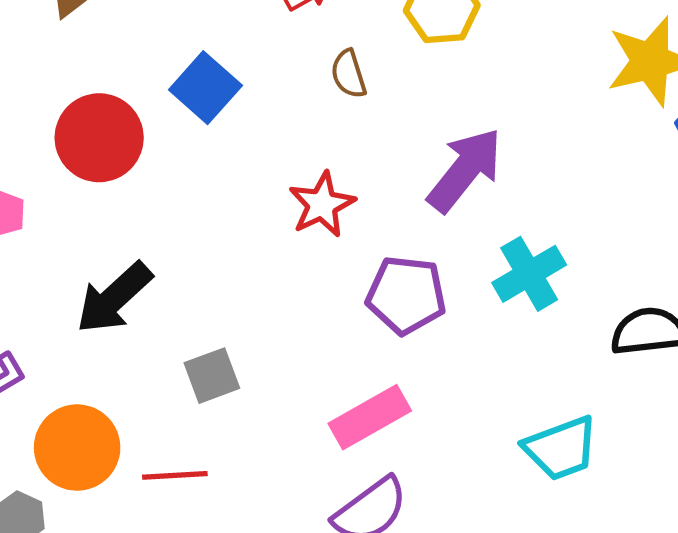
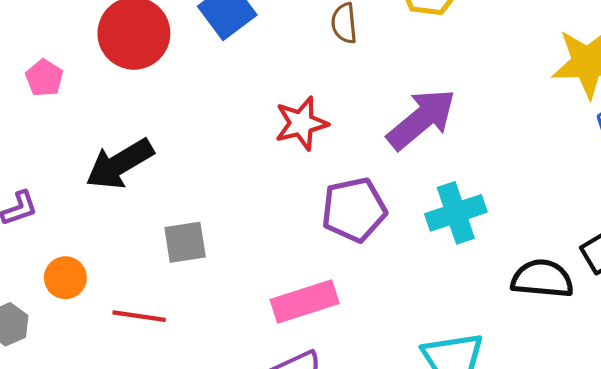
purple pentagon: (406, 295) -> (354, 210), turned -30
orange circle: (77, 448) -> (65, 278), size x0.6

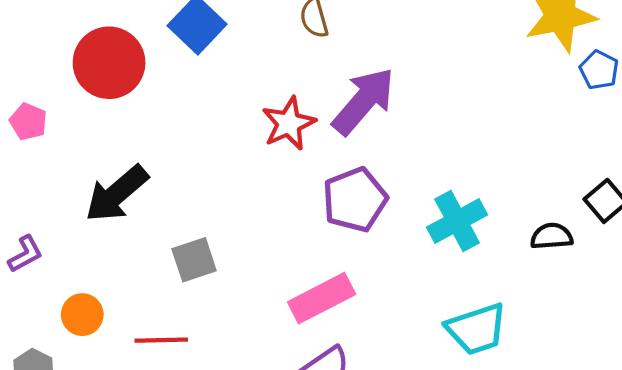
purple arrow: (421, 119) -> (363, 101), moved
cyan cross: (456, 213) -> (457, 221), moved
black semicircle: (542, 279) -> (552, 236), size x0.7

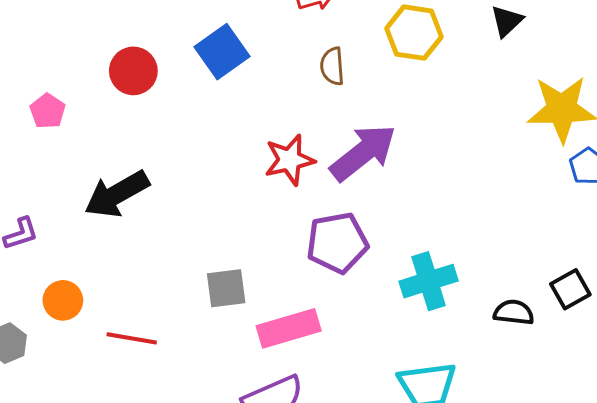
red circle: (109, 63) -> (133, 71), size x0.7
gray square: (194, 260) -> (226, 288), moved

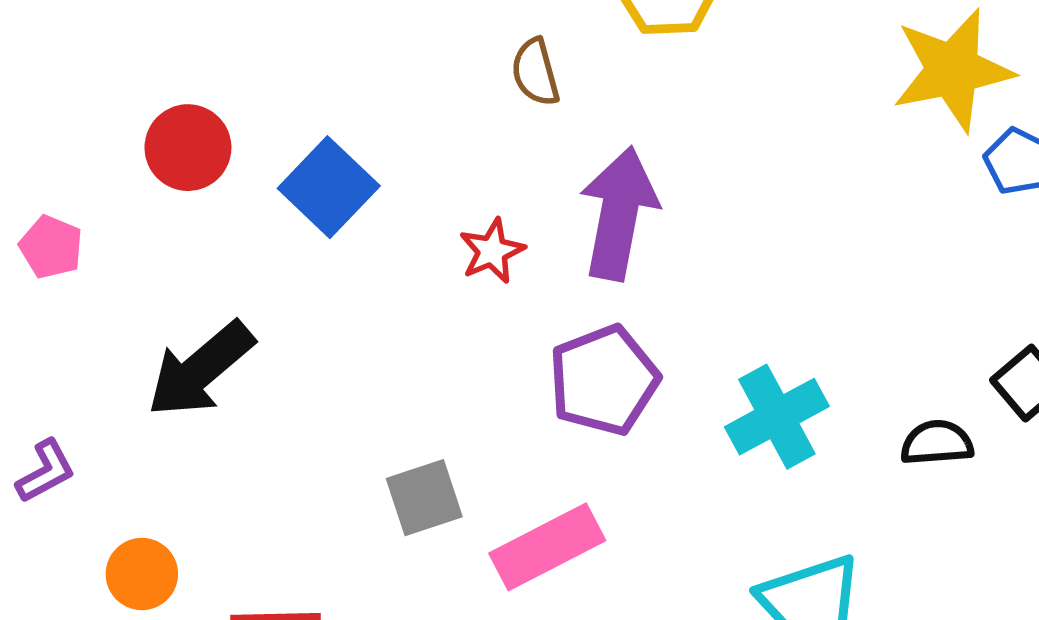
blue square: (222, 52) -> (329, 187), moved
purple arrow: (363, 153) -> (619, 213), turned -30
red star: (290, 160) -> (492, 251), size x0.7

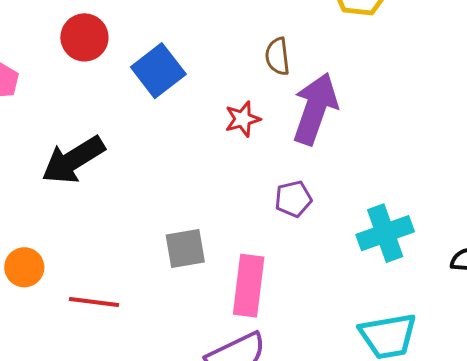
brown semicircle: (535, 72) -> (278, 56), moved
purple pentagon: (604, 380) -> (293, 199), size x0.6
pink rectangle: (547, 547) -> (249, 286), turned -64

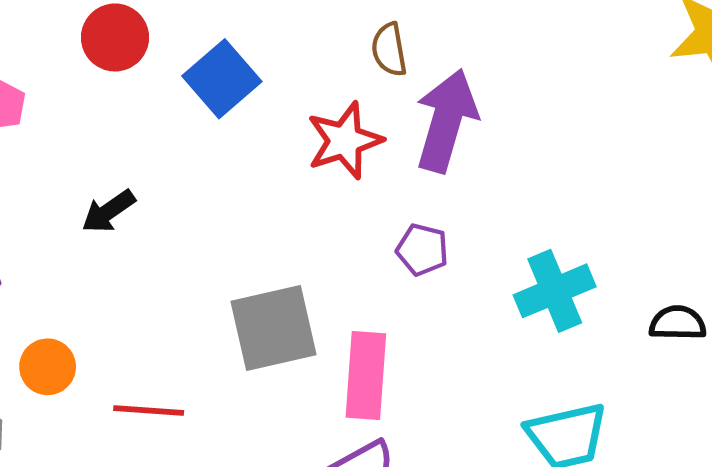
red star: (243, 119) -> (345, 141), size x1.5
black arrow: (73, 160) -> (108, 211), size x0.6
purple pentagon: (293, 199) -> (422, 250), turned 30
gray square: (185, 249) -> (274, 328), size x1.5

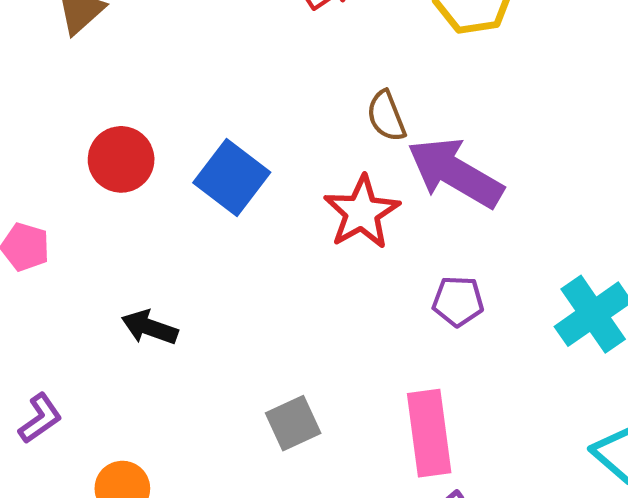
purple arrow: (446, 121) -> (455, 173), turned -64
black arrow: (108, 211) -> (150, 327), turned 66
gray square: (274, 328) -> (293, 423), moved, size x0.6

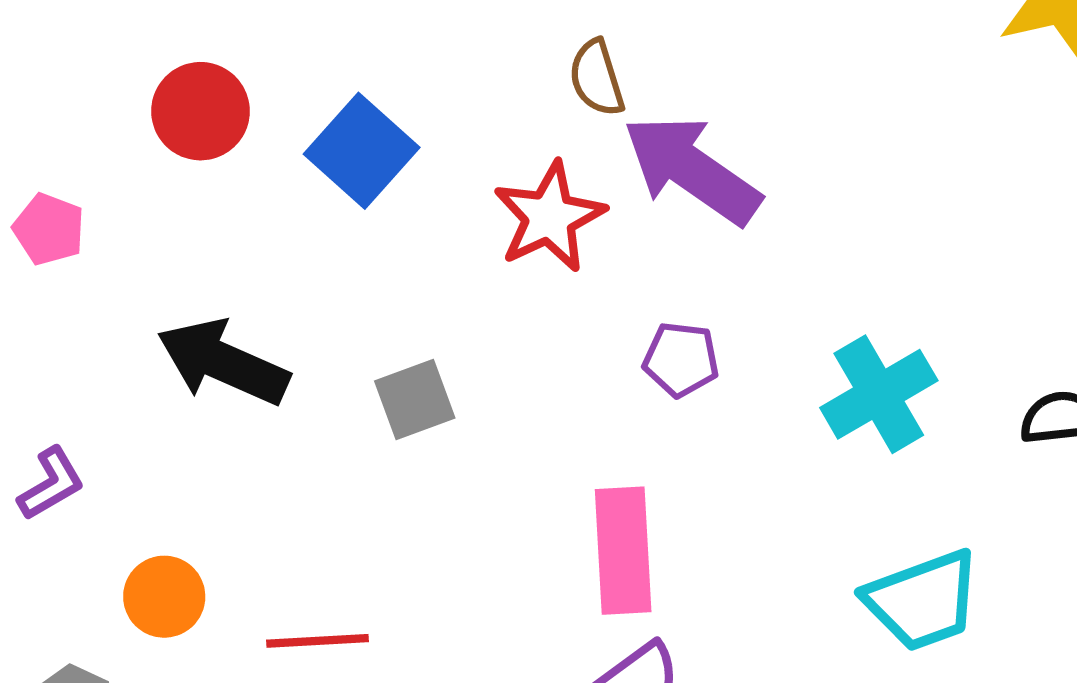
black arrow: (150, 327) -> (223, 362), size x1.6
gray square: (293, 423) -> (415, 400), moved

